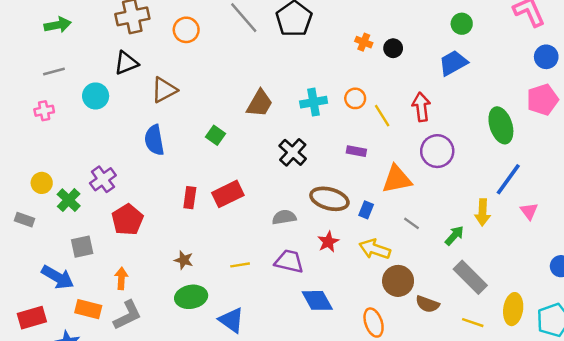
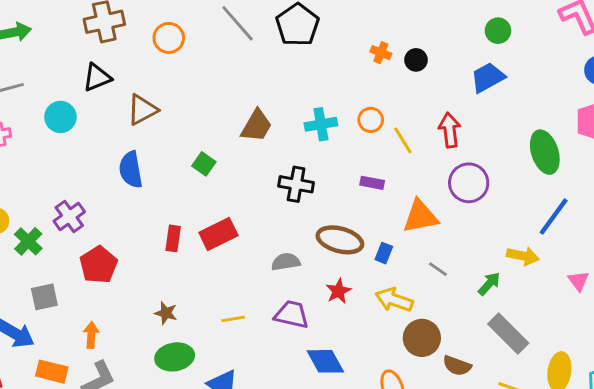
black cross: (293, 152) -> (296, 184), turned -32
pink triangle: (529, 211) -> (578, 281), moved
yellow arrow: (483, 212) -> (523, 256), turned -80

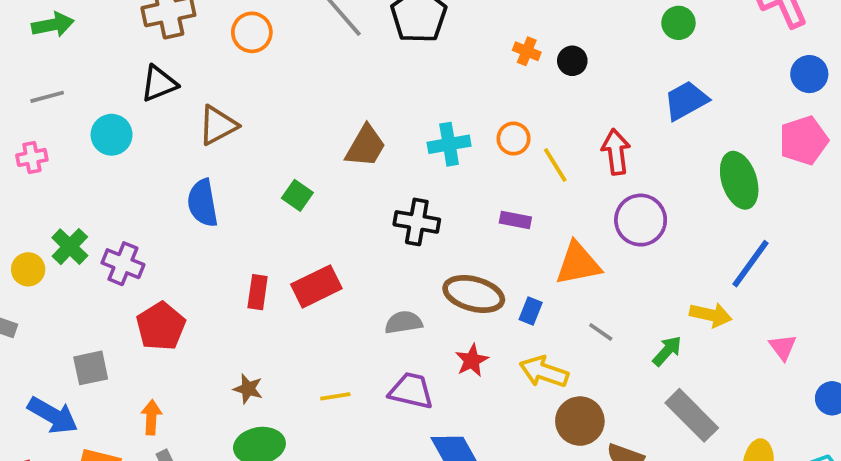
blue trapezoid: (488, 77) -> (686, 101), moved
purple cross: (69, 216) -> (123, 264), turned -32
green cross: (28, 241) -> (70, 247), moved

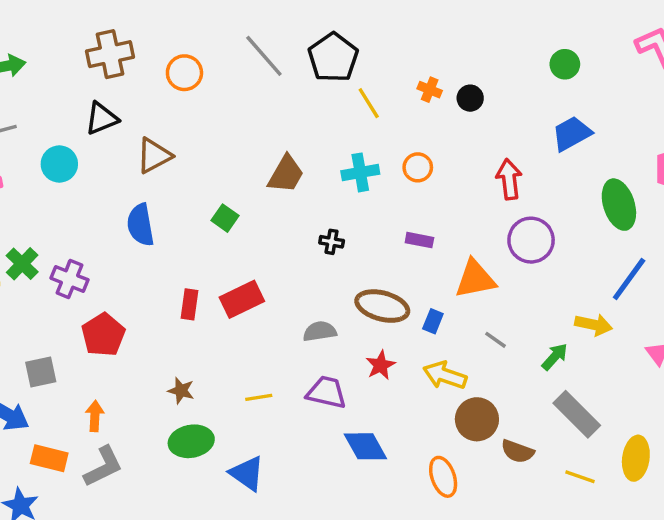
yellow line: (555, 165) -> (369, 103), moved
black cross: (417, 222) -> (332, 242), size x0.6

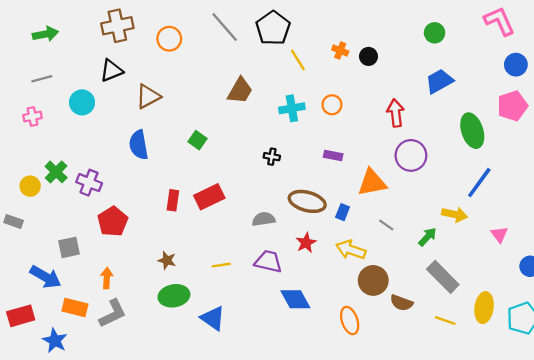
brown trapezoid: (286, 174) -> (240, 91), moved

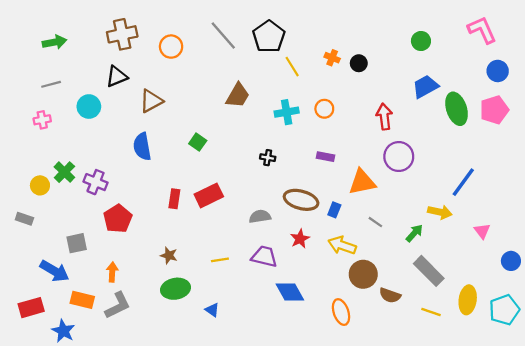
green ellipse: (472, 131) -> (457, 109), moved
blue triangle: (213, 318) -> (212, 310), size x0.6

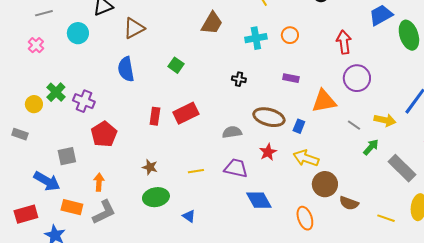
pink cross: (42, 120) -> (36, 45), turned -35
yellow arrow: (440, 212) -> (385, 120), moved
gray line: (375, 222) -> (354, 125), moved
gray rectangle: (429, 271) -> (402, 168), moved

